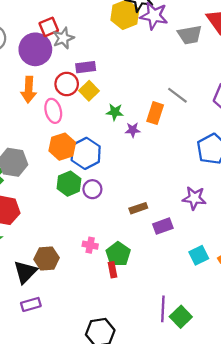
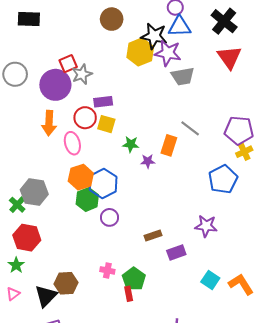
gray trapezoid: (190, 35) -> (183, 76), moved
yellow square: (89, 91) -> (106, 124), turned -30
green hexagon: (69, 184) -> (87, 199), moved
cyan square: (199, 255) -> (210, 280), turned -30

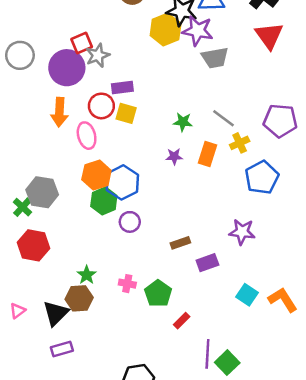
green star: (131, 144) -> (183, 122), moved
orange rectangle: (169, 145) -> (207, 154), moved
yellow cross: (244, 152) -> (240, 143), moved
green star: (16, 265) -> (87, 275), moved
red rectangle: (129, 294) -> (182, 321), moved, turned 56

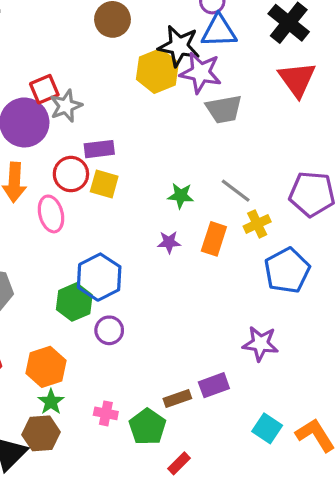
orange hexagon: (96, 175) -> (46, 367), moved
brown rectangle: (180, 243) -> (177, 398), moved

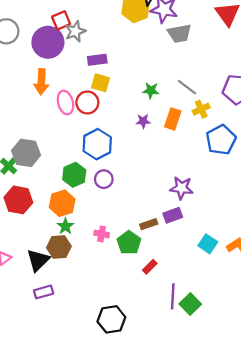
red circle: (71, 174) -> (87, 102), moved
green hexagon: (74, 302) -> (74, 175), moved
purple star: (260, 344) -> (182, 188), moved

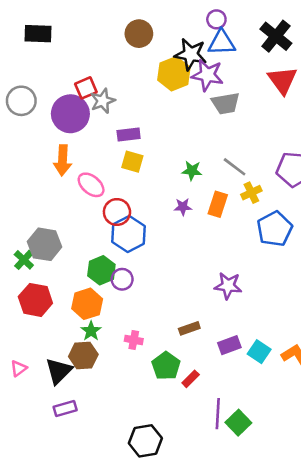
pink ellipse: (65, 102) -> (91, 185), turned -35
red circle: (87, 102) -> (117, 212), moved
purple circle: (104, 179) -> (122, 279), moved
purple rectangle: (173, 215) -> (229, 345), moved
green pentagon: (129, 243) -> (166, 366), moved

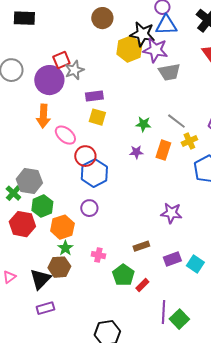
green hexagon: (101, 270) -> (42, 206), moved

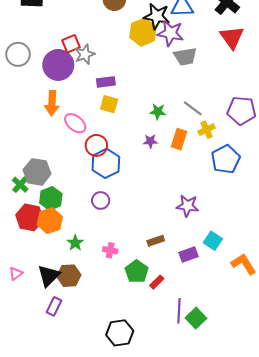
orange hexagon: (62, 227) -> (50, 221), moved
cyan square: (195, 264) -> (213, 241), moved
brown hexagon: (59, 267) -> (69, 276), moved
purple rectangle: (45, 308) -> (54, 306), turned -48

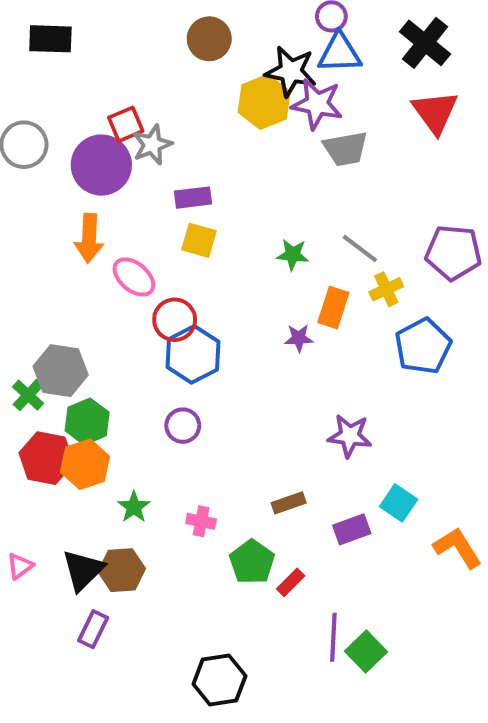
purple star: (150, 141) -> (299, 338), moved

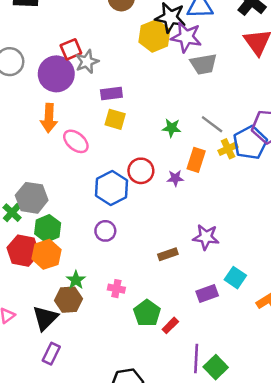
red circle: (175, 320) -> (141, 171), moved
blue pentagon: (423, 346) -> (250, 143), moved
brown rectangle: (289, 503) -> (168, 254), moved
brown hexagon: (122, 570) -> (69, 300), moved

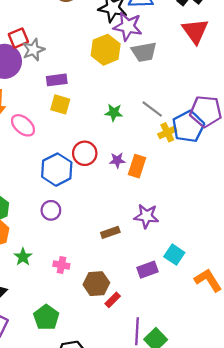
yellow hexagon: (154, 36) -> (106, 50), moved
orange rectangle: (196, 160) -> (137, 166), moved
brown hexagon: (69, 300) -> (96, 284), moved
green pentagon: (147, 313) -> (46, 317), moved

